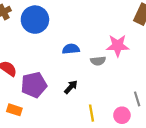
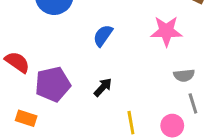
blue semicircle: (71, 49) -> (103, 36), turned -49
gray semicircle: (98, 61) -> (184, 75), moved

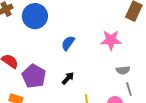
purple pentagon: (53, 84) -> (34, 76), turned -30

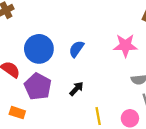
blue circle: (35, 16) -> (39, 49), moved

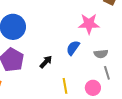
blue semicircle: (76, 49) -> (73, 48), moved

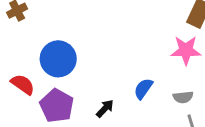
pink star: (89, 24) -> (186, 50), moved

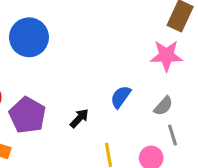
blue circle: (58, 59) -> (29, 37), moved
gray semicircle: (183, 97) -> (163, 106), turned -42

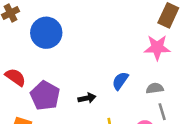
gray semicircle: (163, 106) -> (155, 88), turned -140
black arrow: (79, 118) -> (87, 98), turned 35

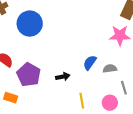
gray semicircle: (155, 88) -> (110, 69), moved

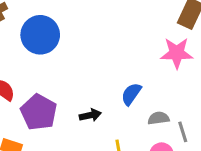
gray semicircle: (110, 69) -> (158, 118), moved

